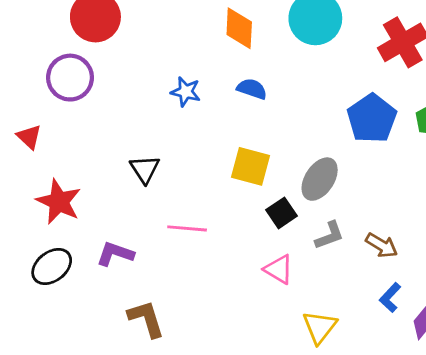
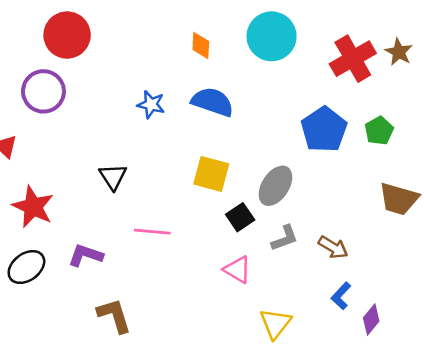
orange diamond: (239, 28) -> (201, 46), size x0.7
blue semicircle: (252, 89) -> (213, 102), size x1.5

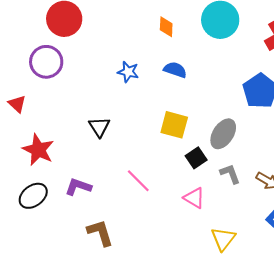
blue semicircle: (213, 102) -> (175, 70), size x0.7
pink line: (152, 232) -> (138, 181), moved, turned 40
gray L-shape: (285, 238) -> (230, 174), turned -90

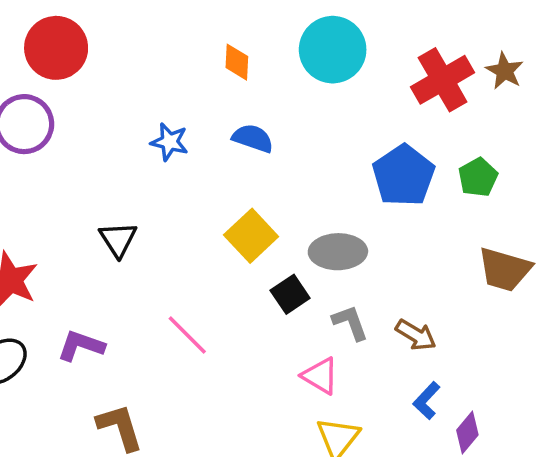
yellow square: (174, 125) -> (251, 236), turned 32
gray ellipse: (223, 134) -> (338, 252), turned 56
pink triangle: (194, 198) -> (320, 376), moved

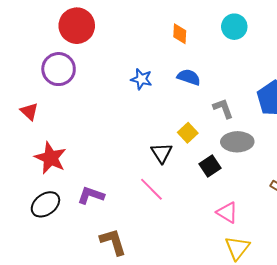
cyan circle: (333, 50) -> (234, 27), size x0.7
yellow square: (251, 236) -> (188, 133), size x0.7
black triangle: (118, 239) -> (162, 153), moved
gray L-shape: (350, 323) -> (223, 108), moved

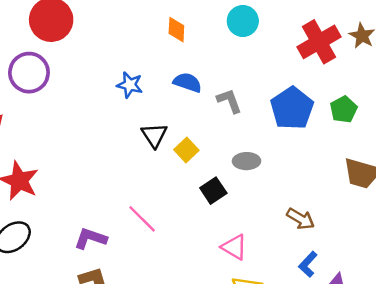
gray L-shape: (223, 108) -> (229, 101), moved
gray ellipse: (237, 142) -> (246, 161), size x0.7
black triangle: (162, 153) -> (154, 135), moved
purple L-shape: (91, 195) -> (90, 238), moved

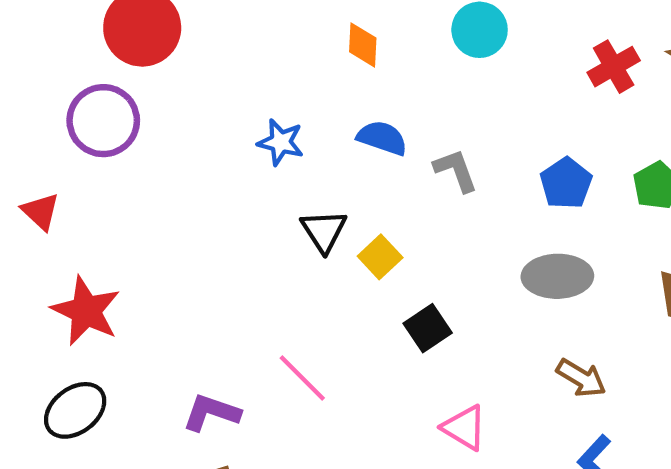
red cross: (319, 42) -> (614, 67), size x0.7
blue pentagon: (292, 108) -> (566, 183), size x0.7
gray ellipse: (246, 161) -> (557, 276), moved, size x1.4

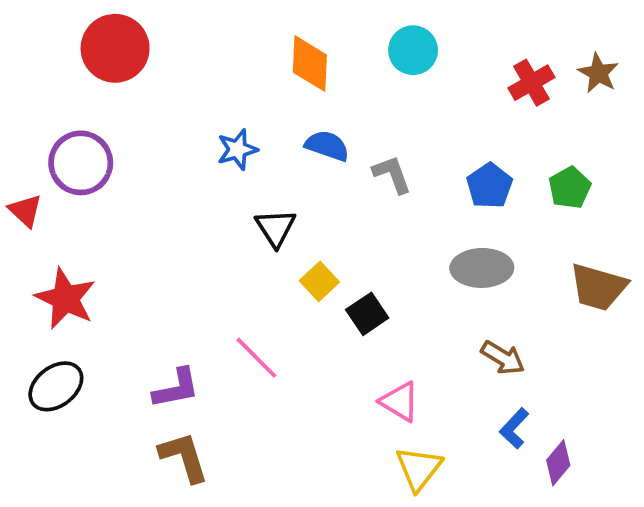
orange diamond: (363, 45) -> (310, 64), size x1.4
purple circle: (103, 121) -> (81, 163), moved
blue star: (281, 142) -> (237, 150), turned -30
yellow square: (380, 257) -> (319, 281), moved
purple L-shape: (211, 413) -> (176, 388), turned 150

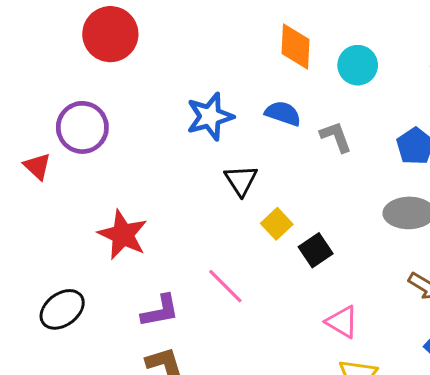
cyan circle: (413, 50) -> (358, 65), moved
orange diamond: (310, 64) -> (295, 47), moved
blue star: (237, 150) -> (210, 117), size x1.4
red star: (65, 298) -> (123, 235), moved

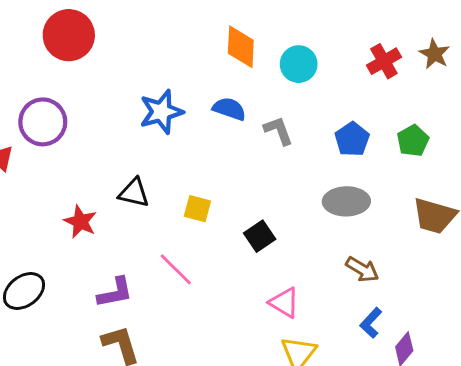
black triangle: (241, 180) -> (134, 193), moved, turned -44
yellow square: (277, 224) -> (197, 209), moved, turned -32
red star: (123, 235) -> (80, 222), size x0.7

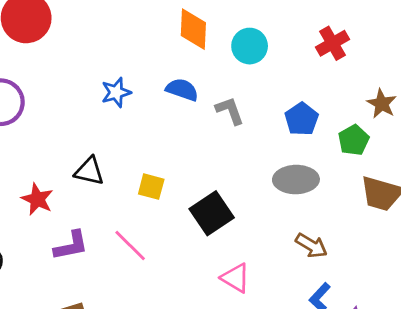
brown star: (435, 54) -> (382, 104), moved
blue star: (161, 112) -> (116, 92), size x0.7
green pentagon: (413, 141) -> (354, 140), moved
black square: (260, 236) -> (212, 213), size x1.4
purple L-shape: (115, 292) -> (71, 246), moved

